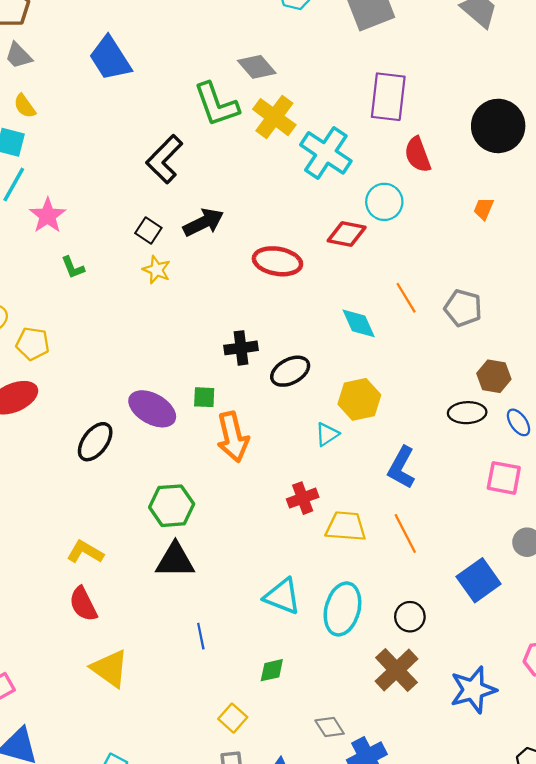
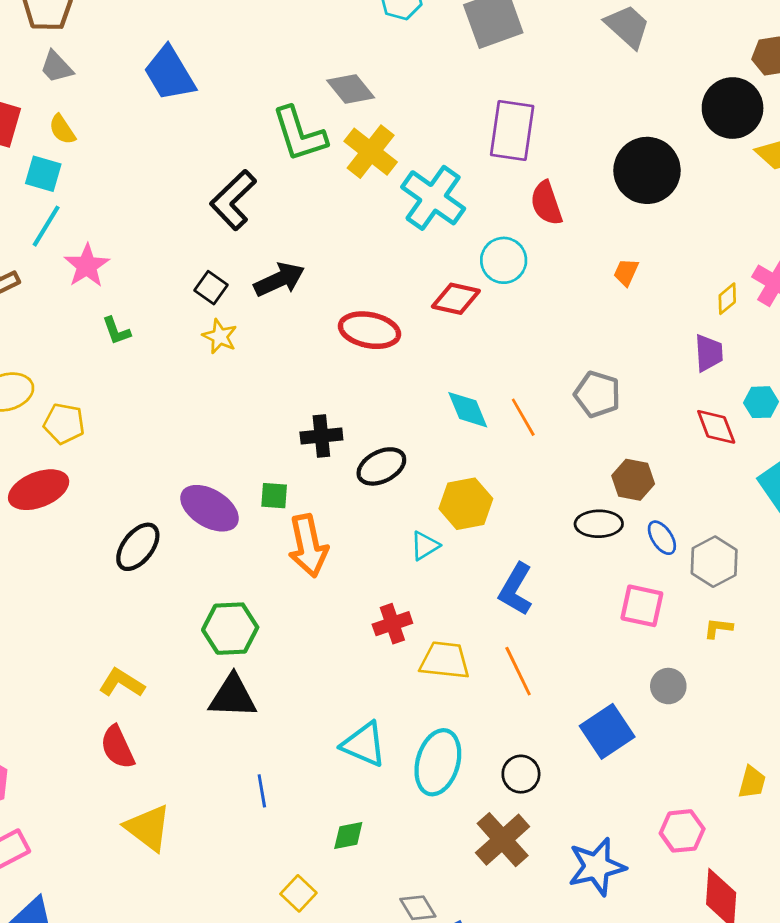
orange line: (406, 298) -> (523, 417), moved

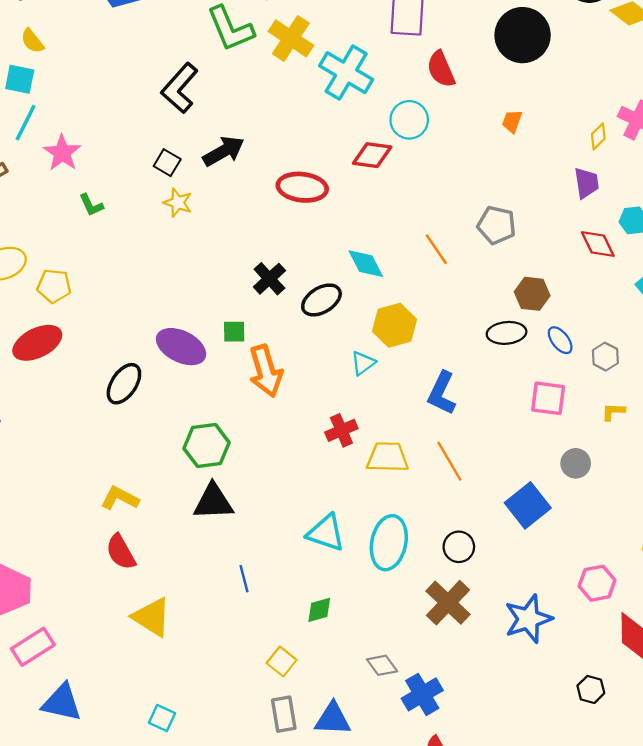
cyan diamond: (468, 410) -> (366, 264), moved
black cross: (321, 436) -> (269, 279), turned -32
gray hexagon: (714, 562) -> (605, 357), size x0.7

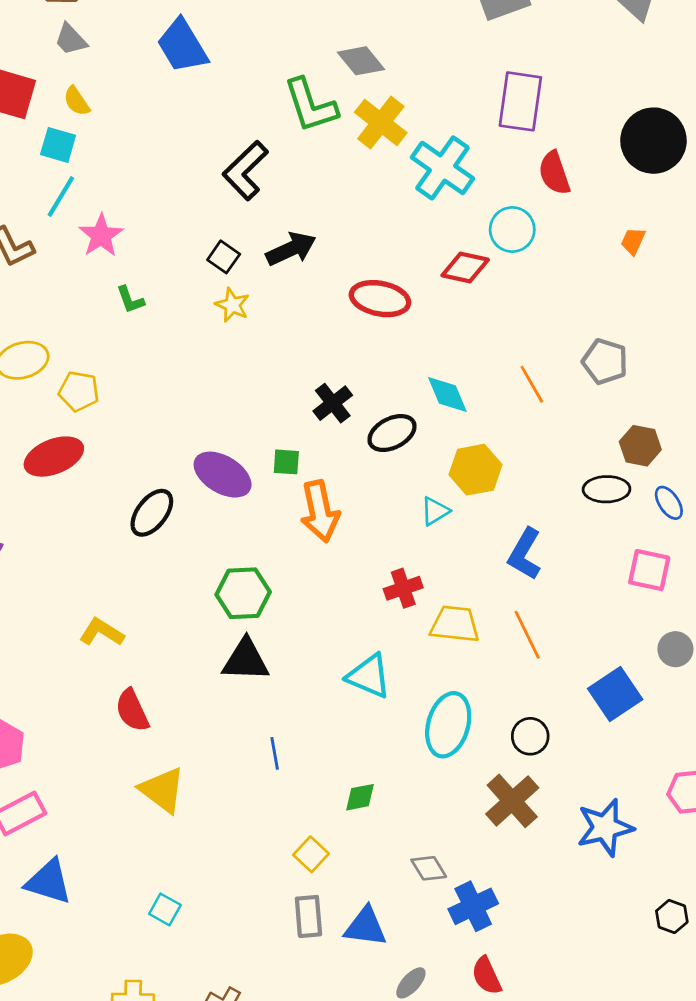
yellow L-shape: (120, 498) -> (102, 632), moved
cyan triangle: (326, 533) -> (369, 676), moved

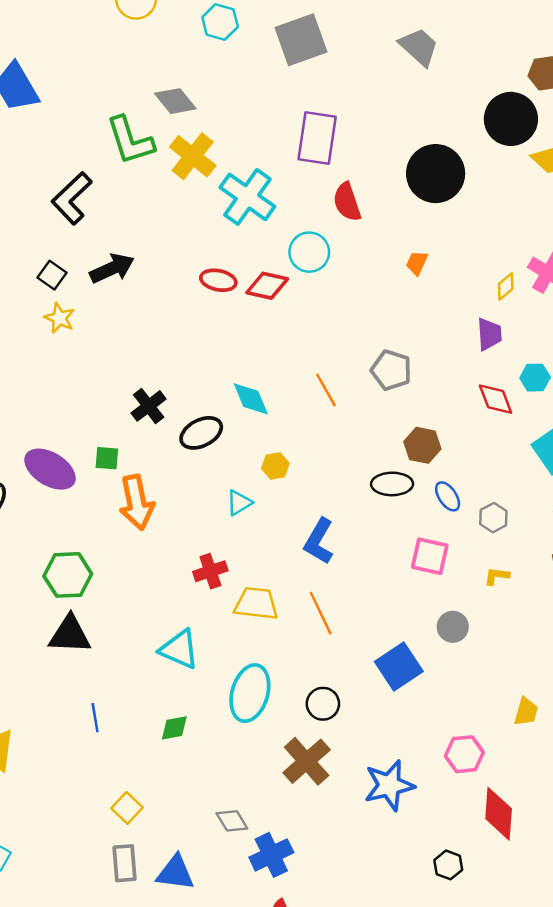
red ellipse: (380, 299) -> (218, 280), moved, size x0.7
yellow hexagon: (475, 470) -> (275, 466), size x0.6
green diamond: (360, 797) -> (174, 728), moved

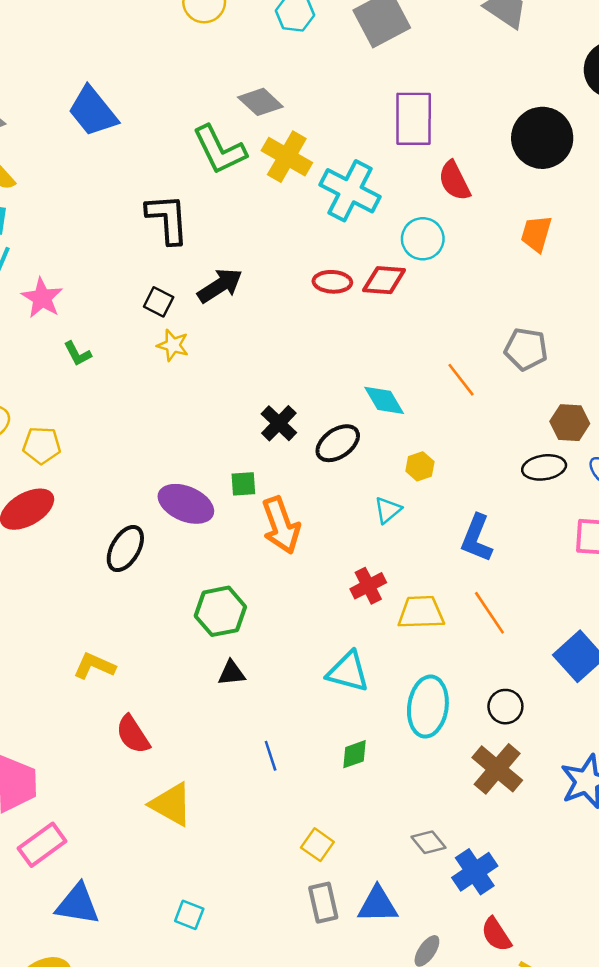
black L-shape: (72, 198) -> (167, 219), turned 138
orange trapezoid: (417, 263) -> (536, 234), size x1.4
black triangle: (70, 635) -> (232, 673), size x0.6

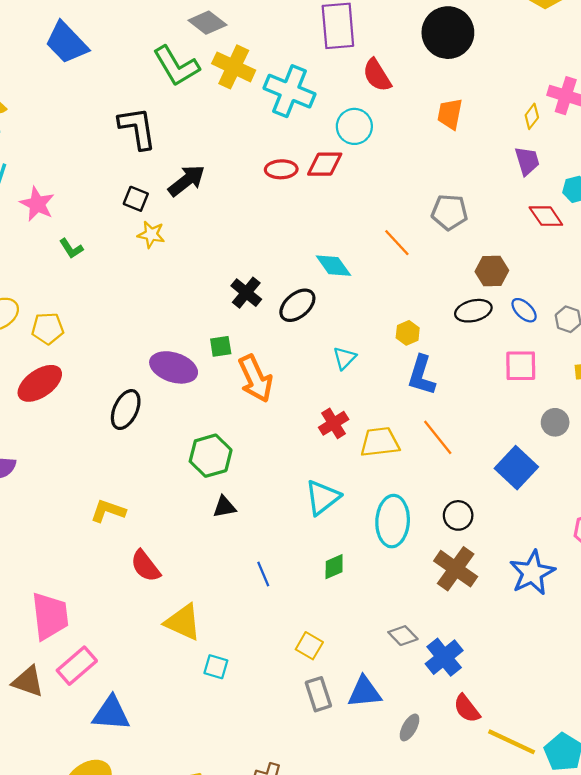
yellow hexagon: (420, 466) -> (408, 333), moved
cyan triangle: (348, 672) -> (323, 497), turned -48
cyan square: (189, 915) -> (216, 667), moved

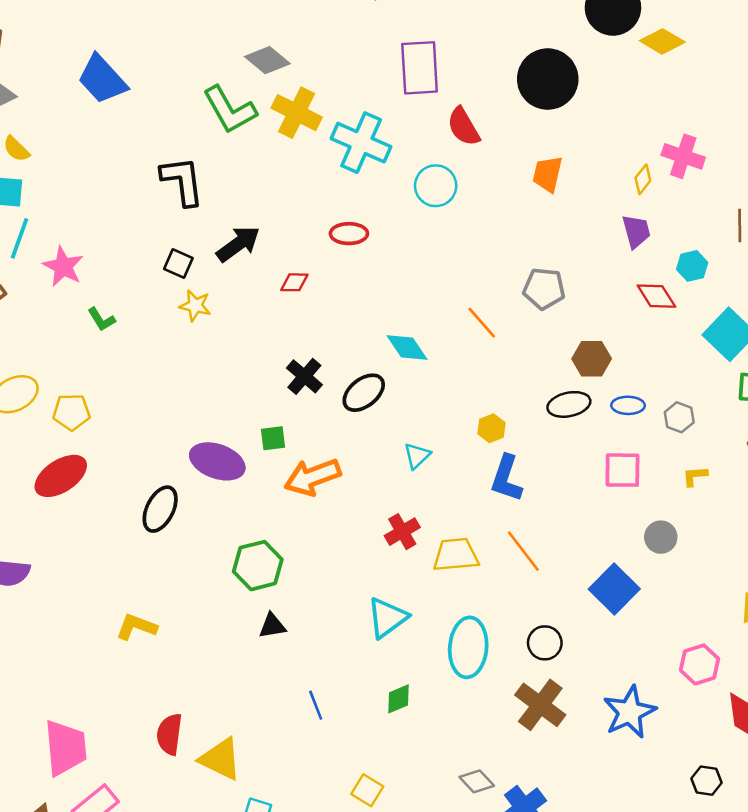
red diamond: (325, 164) -> (294, 282), moved, size x0.7
blue ellipse: (524, 310) -> (628, 405), turned -44
orange arrow: (255, 379) -> (312, 477), turned 93
red semicircle: (145, 566) -> (169, 734), moved, turned 44

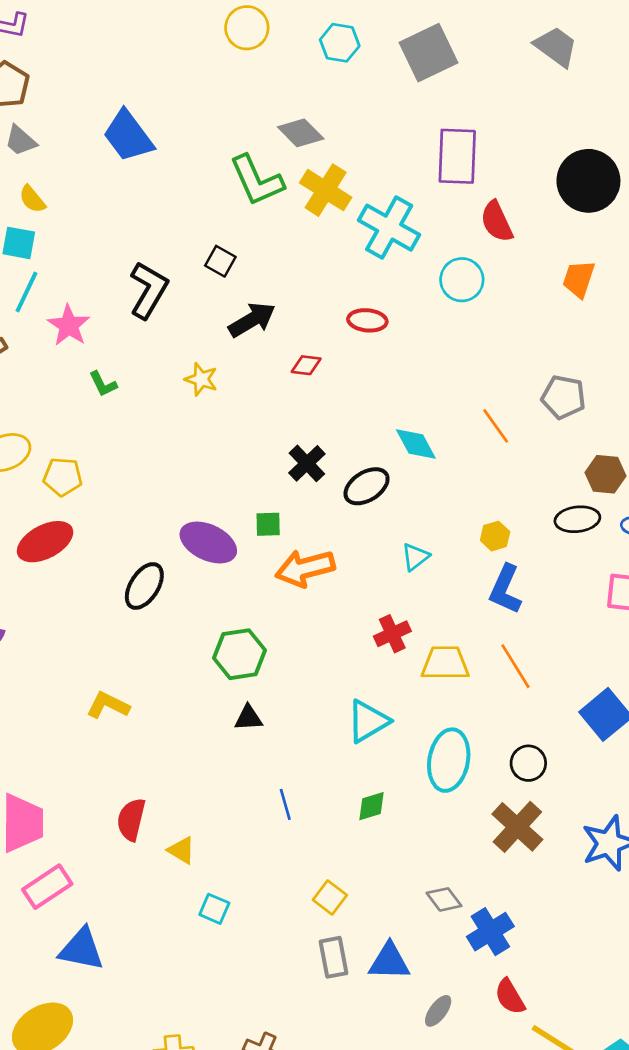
black L-shape: (182, 181) -> (149, 290), moved, turned 32
black square: (178, 264) -> (220, 261), moved
yellow triangle: (221, 759) -> (181, 850), size x0.6

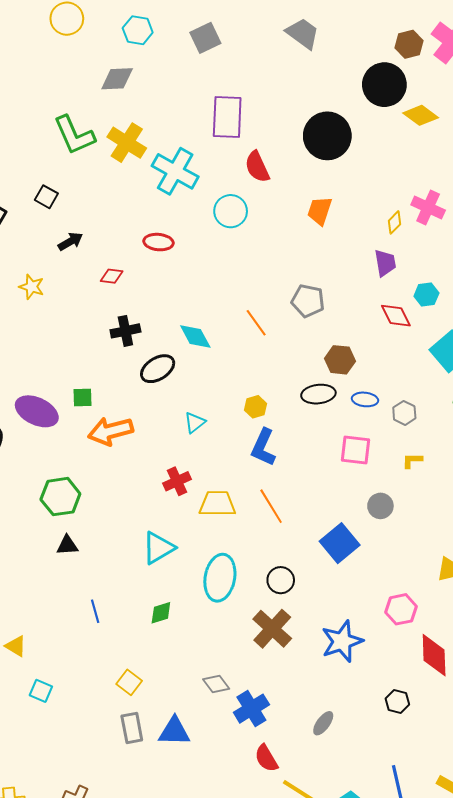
gray square: (429, 53) -> (205, 38), size x0.7
gray diamond: (301, 133) -> (117, 79), moved, turned -48
black arrow: (252, 320) -> (70, 241), size x0.7
black cross: (307, 463) -> (125, 331), moved, turned 32
gray ellipse: (438, 1011) -> (323, 723), moved

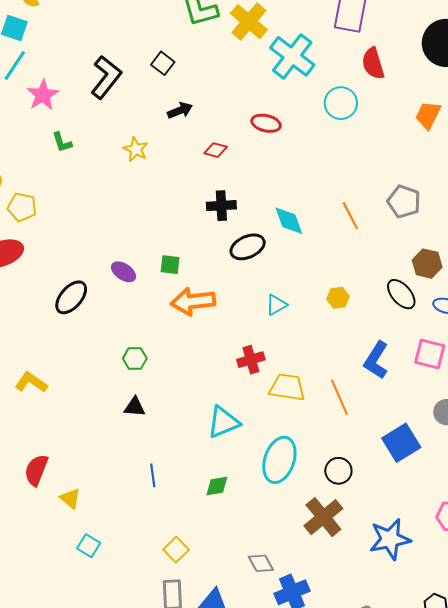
black ellipse: (318, 394) -> (401, 294), turned 48
purple ellipse: (37, 411) -> (124, 272), size x0.6
blue L-shape: (263, 447) -> (376, 360), moved
green hexagon: (60, 497) -> (135, 358), size x0.6

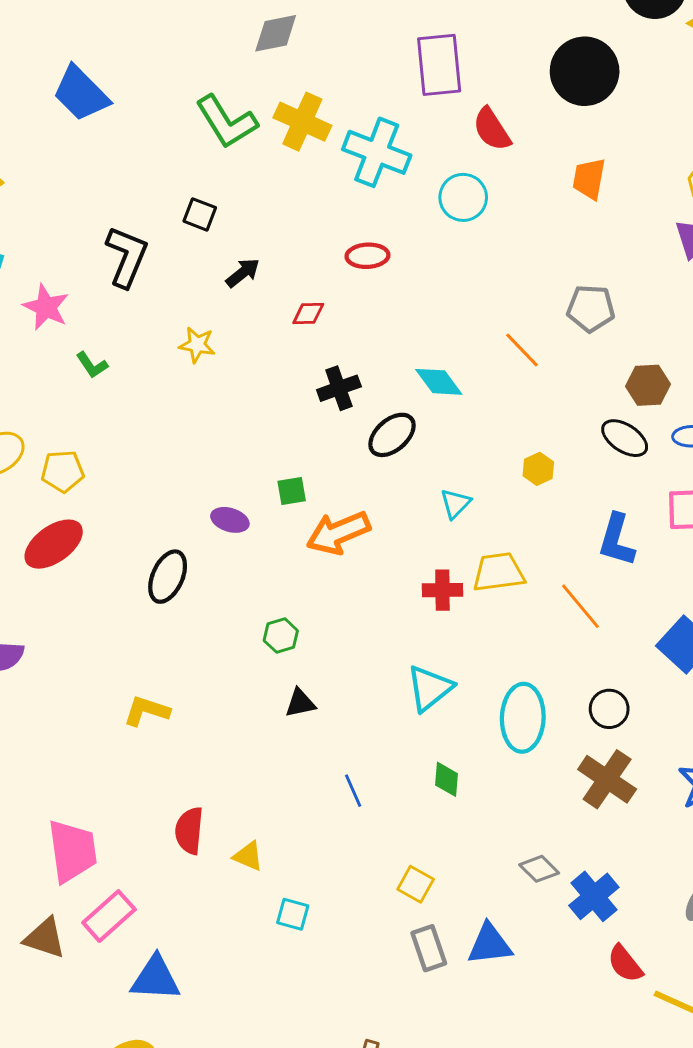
red cross: (251, 360) -> (442, 590), turned 32
yellow trapezoid: (287, 387) -> (498, 572), moved
green diamond: (217, 486) -> (446, 779), turned -60

